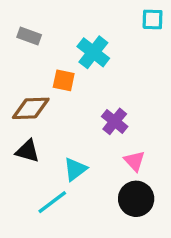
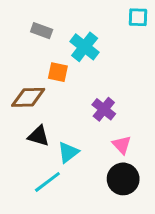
gray rectangle: (29, 36) -> (42, 31), moved
black triangle: (27, 151) -> (39, 136), moved

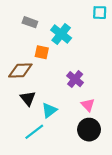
black triangle: (39, 136) -> (28, 98), turned 35

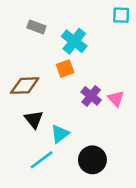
orange square: (42, 52) -> (65, 69), moved, turned -32
pink triangle: (88, 105) -> (116, 99), moved
black circle: (89, 130) -> (92, 160), moved

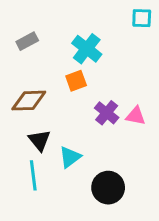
gray rectangle: (36, 27) -> (27, 41), moved, turned -48
pink triangle: (116, 99) -> (136, 116), turned -36
cyan line: (42, 160) -> (33, 175), moved, turned -60

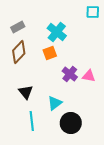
brown diamond: (29, 101) -> (19, 52), moved, turned -45
cyan triangle: (70, 157) -> (55, 103), moved
cyan line: (33, 175) -> (32, 121), moved

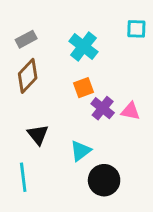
cyan square: (93, 12) -> (136, 29), moved
orange square: (50, 53) -> (83, 88), moved
cyan line: (32, 121) -> (23, 177), moved

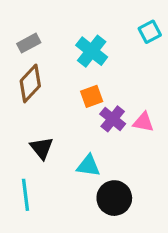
cyan square: (136, 29) -> (150, 32), turned -30
cyan triangle: (81, 151) -> (88, 166), turned 45

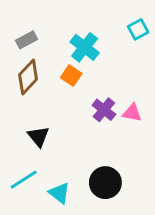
orange square: (92, 96) -> (71, 76), moved, turned -36
cyan triangle: (88, 166) -> (59, 193), moved, turned 30
cyan line: (25, 195) -> (24, 180), turned 64

